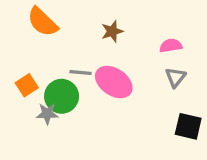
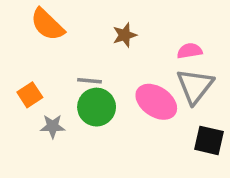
gray triangle: (176, 77) -> (195, 86), size x1.6
pink ellipse: (114, 82) -> (156, 102), moved
green circle: (62, 96) -> (97, 107), moved

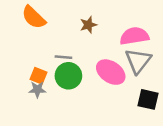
pink semicircle: (190, 51) -> (134, 36), size x1.6
orange square: (30, 95) -> (39, 76), moved, turned -35

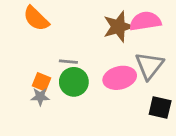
brown star: (88, 25) -> (118, 27), moved, size x1.6
pink semicircle: (134, 36) -> (145, 21), moved
pink ellipse: (111, 72) -> (120, 78), turned -48

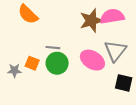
pink ellipse: (120, 78) -> (92, 60), turned 45
gray star: (40, 97) -> (14, 70), moved

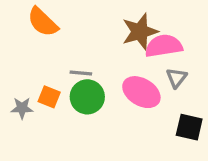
pink semicircle: (112, 16) -> (164, 46), moved
gray triangle: (115, 51) -> (176, 78), size x0.6

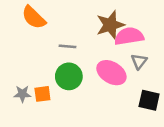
gray line: (81, 73) -> (68, 46), moved
orange square: (49, 97) -> (42, 94), moved, turned -30
gray star: (22, 108) -> (22, 94), moved

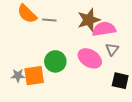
gray line: (68, 46) -> (49, 20), moved
orange square: (42, 94) -> (34, 76), size x1.5

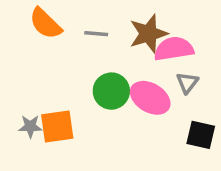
gray line: (49, 20) -> (96, 34), moved
green circle: (55, 61) -> (111, 91), moved

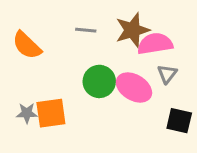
orange semicircle: (45, 24) -> (27, 45), moved

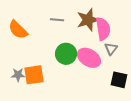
pink semicircle: (155, 44) -> (103, 29), turned 90

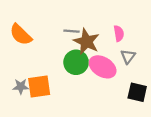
gray line: (57, 20) -> (71, 31), moved
brown star: (88, 20) -> (86, 42), moved, turned -30
pink semicircle: (103, 29) -> (119, 33), size x0.6

